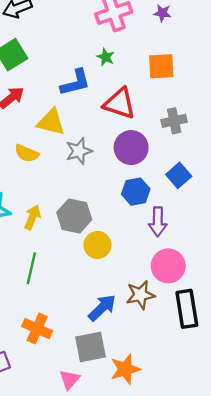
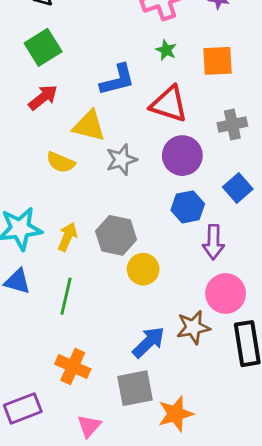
green star: (106, 57) -> (166, 50), moved
pink triangle: (70, 380) -> (89, 426), moved

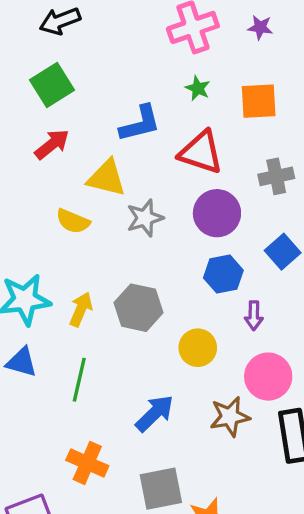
purple arrow: (213, 242) -> (254, 316), size x0.7
yellow circle: (143, 269) -> (198, 348), moved
blue arrow: (149, 342) -> (155, 413), moved

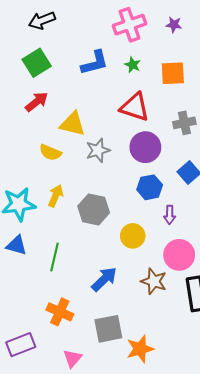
blue L-shape: (140, 124) -> (95, 63), moved
yellow arrow: (81, 309) -> (56, 196), moved
brown star: (230, 417) -> (154, 281), turned 30

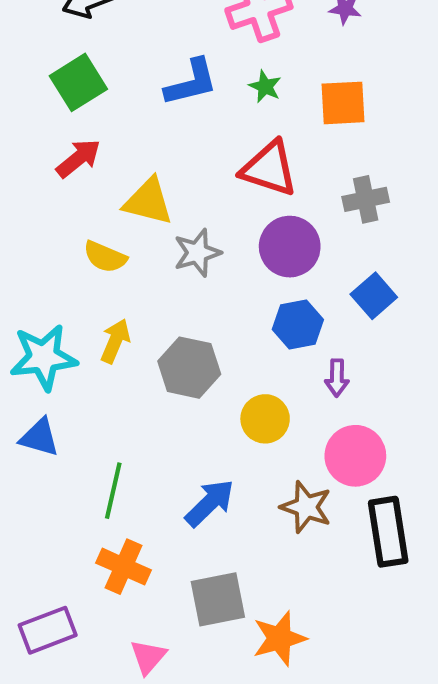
green line: (55, 257) -> (113, 491), moved

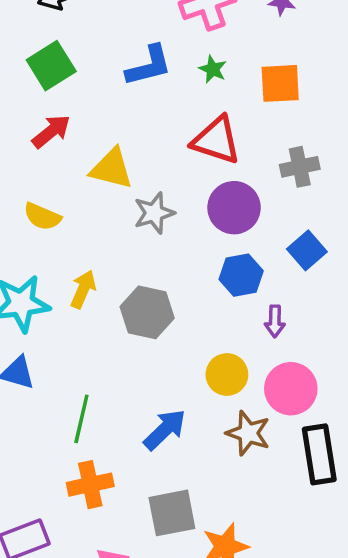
yellow semicircle: (105, 257) -> (42, 217), moved
yellow circle: (265, 419) -> (227, 375), moved
orange cross: (124, 567) -> (90, 485), turned -36

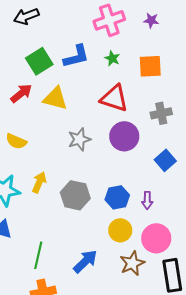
green square: (51, 66) -> (39, 61), moved
yellow triangle: (112, 169) -> (55, 98), moved
blue hexagon: (241, 275) -> (117, 197), moved
brown star: (248, 433) -> (132, 263), turned 30

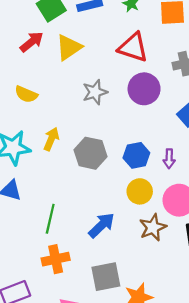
yellow triangle: (55, 98) -> (69, 47), turned -48

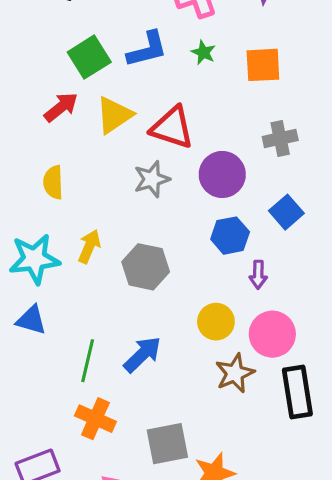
red triangle: (133, 47) -> (172, 128), moved
yellow semicircle: (26, 94) -> (53, 182), turned 65
blue hexagon: (136, 155) -> (230, 236), moved
blue arrow: (101, 225) -> (142, 354), moved
orange cross: (56, 259) -> (95, 419), turned 36

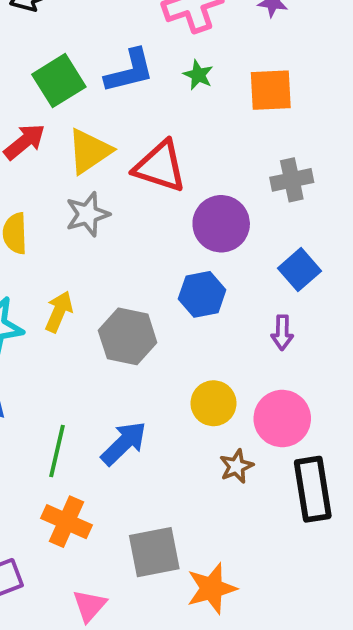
gray star: (152, 179) -> (87, 214), moved
blue hexagon: (230, 236) -> (202, 294), moved
purple arrow: (258, 275) -> (282, 333), moved
brown star: (235, 373) -> (236, 466), size x0.7

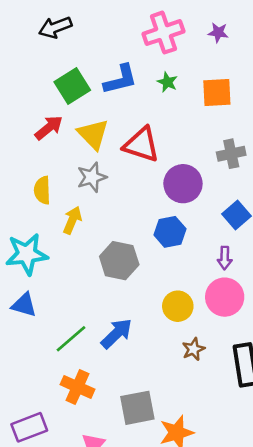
yellow triangle: (89, 151) -> (93, 134), turned -40
yellow arrow: (59, 312) -> (72, 220), moved
pink circle: (282, 419) -> (225, 297), moved
green line: (57, 451) -> (71, 339), turned 36

